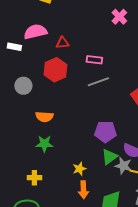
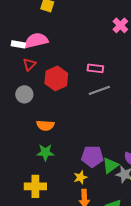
red triangle: (62, 43) -> (29, 64), moved, turned -40
white rectangle: (14, 47) -> (18, 44), moved
purple pentagon: (105, 132) -> (92, 156), moved
yellow cross: (34, 178) -> (35, 186), size x1.5

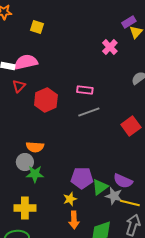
gray circle: (24, 94) -> (25, 162), moved

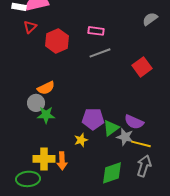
orange semicircle: (35, 147) -> (46, 88), turned -30
yellow cross: (25, 208) -> (44, 159), moved
orange arrow: (74, 220) -> (62, 161), moved

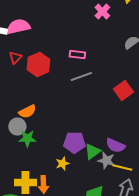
red triangle: (30, 27) -> (15, 58), moved

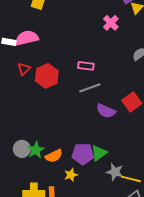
orange semicircle: (27, 112) -> (54, 156), moved
gray circle: (17, 126) -> (22, 149), moved
green star: (27, 138) -> (36, 150), turned -30
purple semicircle: (115, 146) -> (106, 111), moved
green triangle: (92, 152) -> (99, 153), moved

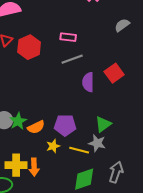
purple semicircle: (106, 111) -> (88, 82), turned 66
green triangle: (99, 153) -> (103, 124), moved
yellow line: (131, 179) -> (79, 150), moved

